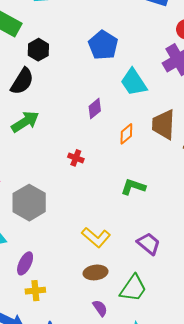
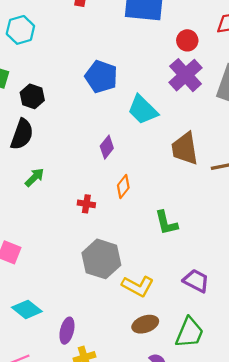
green arrow: (25, 122) -> (34, 177), size x0.7
orange diamond: (126, 134) -> (123, 186), moved
red cross: (76, 158) -> (86, 204), moved
green L-shape: (133, 187) -> (166, 223), turned -110
gray hexagon: (29, 203) -> (101, 259), moved

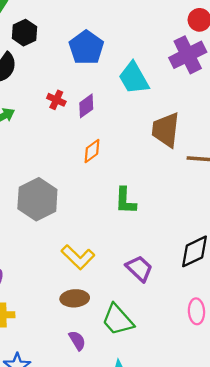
blue pentagon: (101, 77) -> (86, 48), moved
red cross: (86, 204) -> (56, 100), moved
gray hexagon: (101, 259) -> (37, 199), moved
green trapezoid: (190, 333) -> (118, 320), turned 100

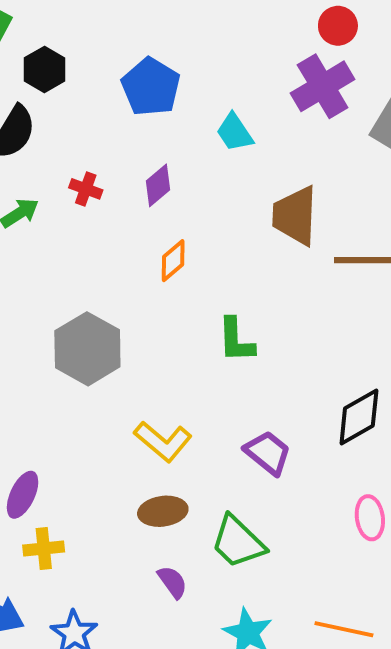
cyan trapezoid: (134, 78) -> (235, 132), size x0.7
red cross: (56, 100) -> (86, 189), moved

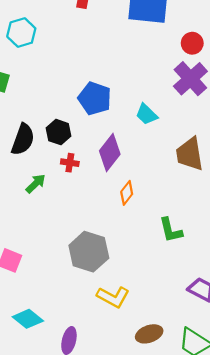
black hexagon: (45, 69) -> (58, 132), moved
purple diamond: (158, 185) -> (110, 153), size x1.5
yellow L-shape: (163, 441) -> (113, 297), moved

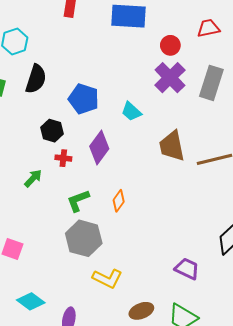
black semicircle: (23, 139) -> (36, 79), moved
orange diamond: (127, 193) -> (119, 201), moved
green L-shape: (171, 230) -> (78, 201), moved, turned 85

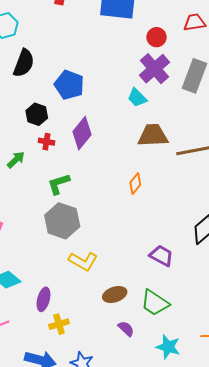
cyan trapezoid: (131, 112) -> (137, 98), moved
brown trapezoid: (172, 146) -> (153, 135), turned 96
orange diamond: (119, 201) -> (135, 184), moved

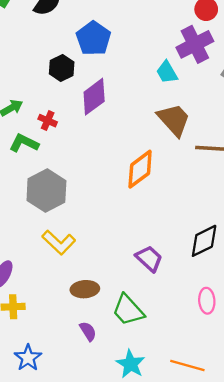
black hexagon: (37, 114) -> (62, 68), moved
brown trapezoid: (153, 135) -> (174, 120), turned 36
red cross: (46, 142) -> (48, 121), moved
green L-shape: (59, 184) -> (24, 143), moved, turned 30
orange diamond: (135, 184) -> (140, 169), size x1.6

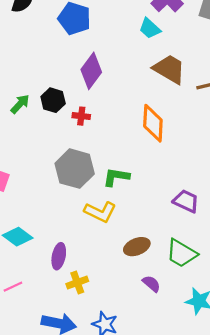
black hexagon: (62, 68) -> (53, 100), moved
red cross: (48, 121) -> (81, 116), moved
green L-shape: (24, 143) -> (116, 177), moved
orange diamond: (140, 169) -> (153, 123), turned -33

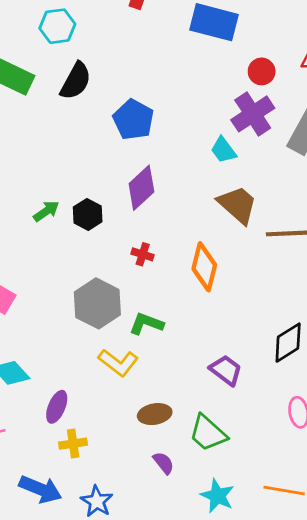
red cross: (81, 116) -> (143, 254), moved

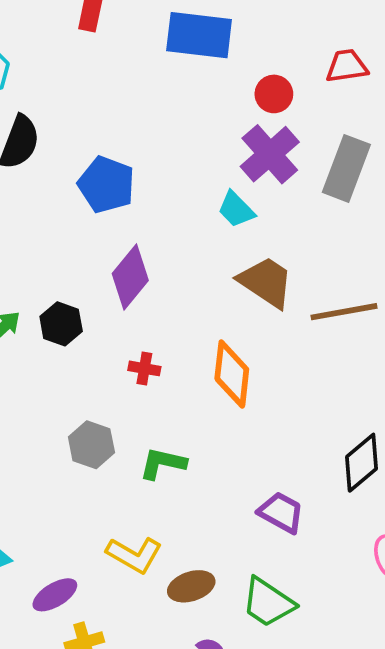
gray hexagon: (97, 303) -> (91, 445), size x0.7
yellow L-shape: (118, 363) -> (134, 555), moved
purple ellipse: (57, 407) -> (55, 595), turned 44

